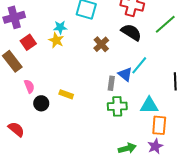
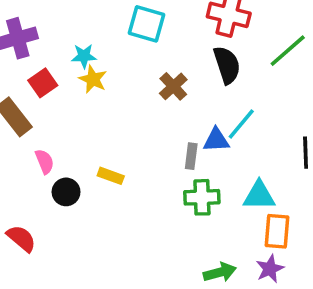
cyan star: (60, 27) -> (84, 56), moved
black semicircle: (131, 32) -> (227, 65), turned 40
blue triangle: (125, 74) -> (216, 140), turned -42

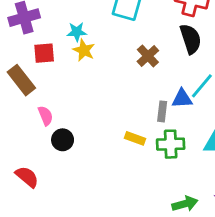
red square: (43, 83) -> (44, 53), turned 30
yellow rectangle: (111, 176) -> (135, 138), moved

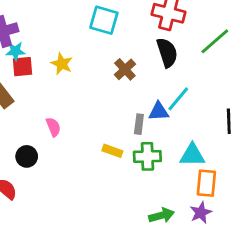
cyan star: (77, 32) -> (15, 51), moved
pink semicircle: (45, 116) -> (53, 127), moved
black circle: (63, 140) -> (27, 156), moved

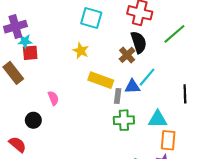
yellow star: (62, 64) -> (81, 51), moved
brown cross: (125, 69) -> (127, 55), moved
yellow rectangle: (112, 151) -> (101, 80), moved, size x1.6

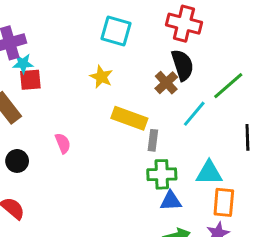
green line: (174, 34) -> (228, 86), moved
blue triangle: (132, 87) -> (171, 201), moved
black circle: (33, 120) -> (17, 161), moved

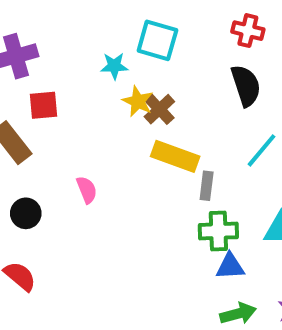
red cross: (184, 24) -> (248, 31), size x0.7
cyan star: (23, 64) -> (114, 66), moved
brown cross: (166, 83) -> (159, 109), moved

